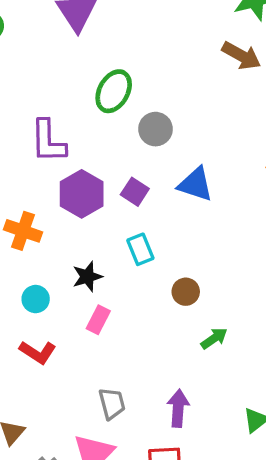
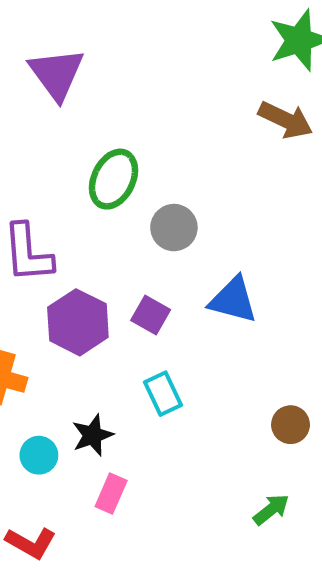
brown circle: (186, 292) -> (291, 425), moved
cyan circle: (36, 299) -> (39, 455), moved

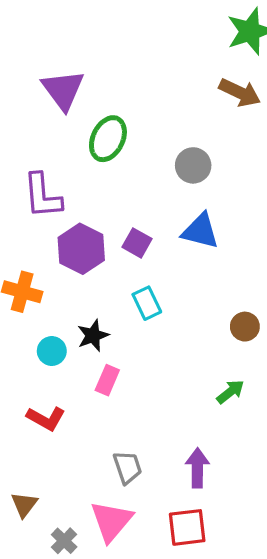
purple triangle: (57, 74) -> (63, 90), moved
gray circle: (174, 228) -> (193, 165), moved

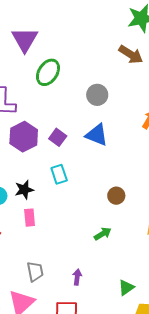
pink rectangle: (107, 380) -> (30, 218), turned -36
purple arrow: (197, 468) -> (77, 277), size x0.7

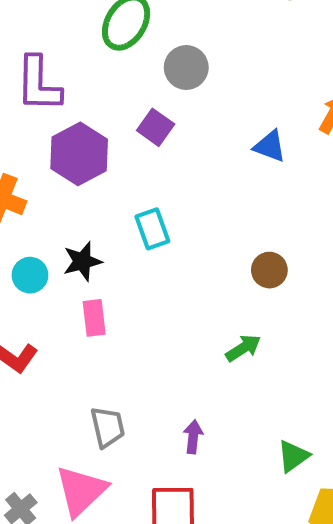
gray circle: (97, 95) -> (186, 67), moved
blue triangle: (97, 135) -> (270, 146), moved, size x0.7
purple square: (58, 137) -> (156, 127), moved

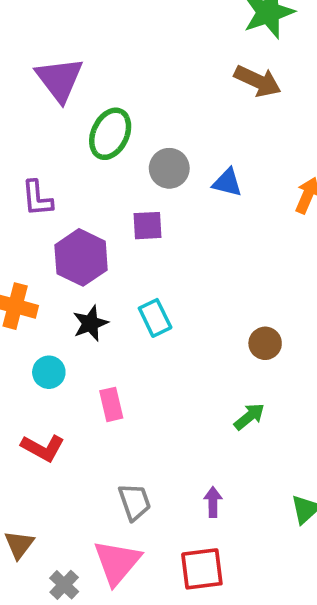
purple L-shape: (39, 84) -> (37, 198), size x0.7
purple square: (156, 127) -> (147, 226), turned -32
blue triangle: (270, 146) -> (227, 182), moved
black star: (82, 261) -> (90, 323), moved

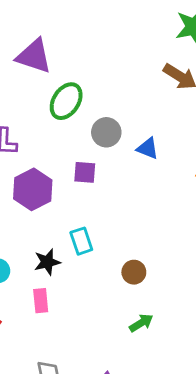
purple triangle: (59, 79) -> (34, 56), turned -42
black star: (90, 323) -> (47, 262), moved
brown circle: (265, 343) -> (134, 272), moved

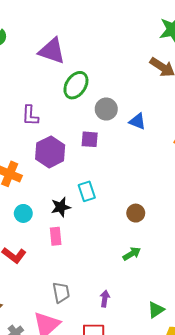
brown circle: (134, 272) -> (136, 213), moved

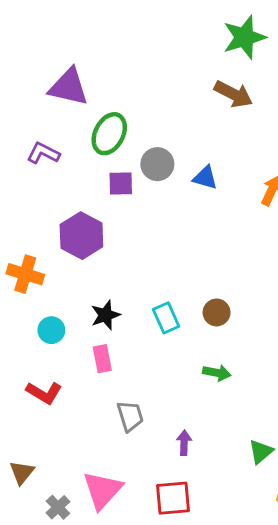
purple L-shape: (30, 116) -> (43, 153), moved, turned 120
purple square: (90, 139) -> (121, 184), moved
cyan rectangle: (87, 191) -> (166, 318), moved
green arrow: (132, 254) -> (217, 373), turned 48
gray trapezoid: (61, 292) -> (130, 416), moved

